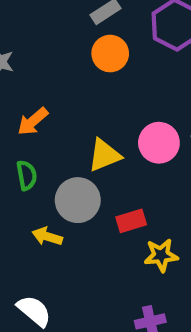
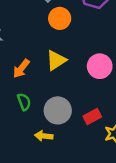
yellow triangle: (104, 155) -> (56, 60), moved

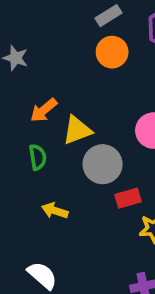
yellow triangle: (56, 60) -> (77, 130), moved
gray circle: (58, 110) -> (103, 164), moved

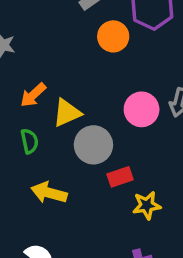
orange circle: (112, 52) -> (113, 36), moved
yellow arrow: (55, 211) -> (49, 193), size x1.4

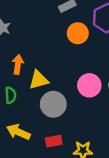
orange arrow: (33, 95) -> (18, 64), turned 132
red rectangle: (120, 177) -> (54, 141), moved

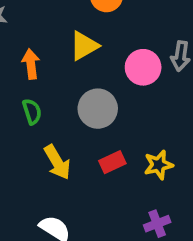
yellow triangle: (39, 80) -> (84, 46), moved
yellow arrow: (18, 132) -> (57, 162), turned -130

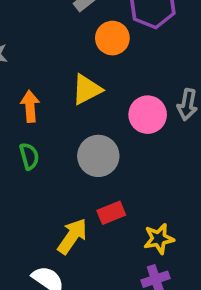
yellow arrow: (57, 162) -> (72, 236), moved, turned -117
yellow star: (158, 165) -> (159, 239), moved

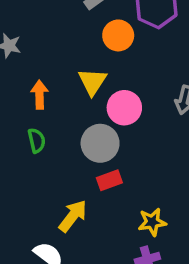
yellow triangle: (87, 89) -> (92, 82), turned -32
pink circle: (148, 115) -> (124, 108), moved
red rectangle: (111, 213) -> (109, 180), moved

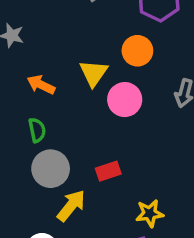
orange circle: (118, 35) -> (137, 51), moved
orange arrow: (40, 95) -> (41, 85), turned -64
gray circle: (100, 143) -> (51, 169), moved

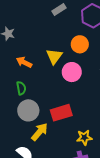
red rectangle: (108, 171) -> (61, 113), size x1.5

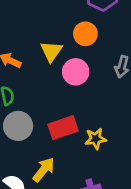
yellow arrow: (40, 132) -> (44, 170), moved
yellow star: (84, 138) -> (96, 139), moved

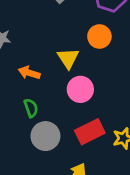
pink circle: (76, 72) -> (80, 89), moved

